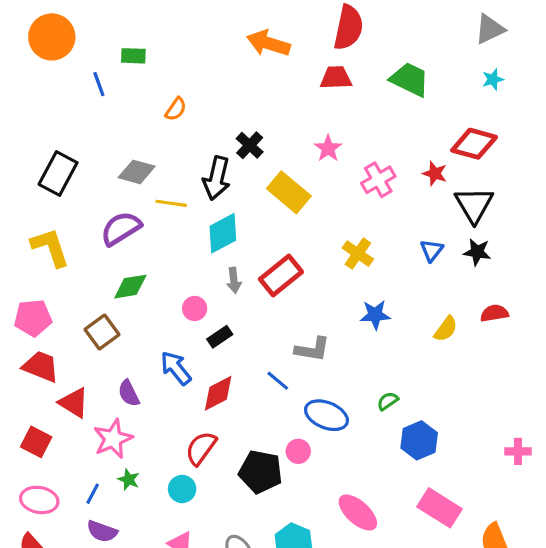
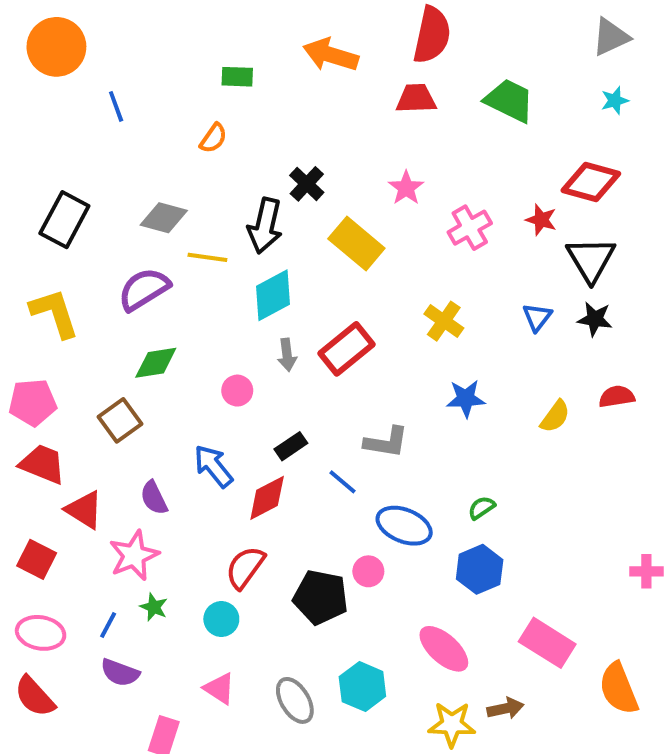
green rectangle: (133, 56) -> (237, 77), moved
black rectangle: (220, 337) -> (291, 446), moved
blue hexagon: (419, 440) -> (480, 569), moved

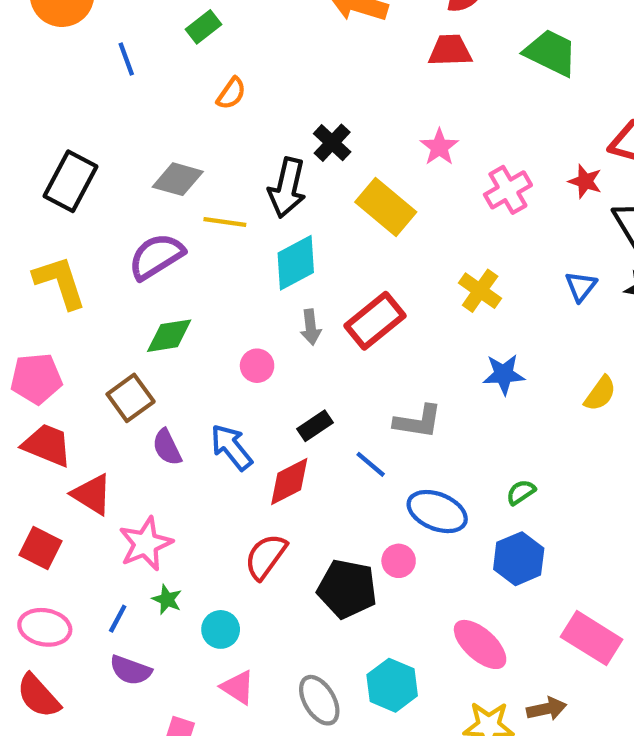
green rectangle: (237, 77) -> (203, 27), moved, turned -40
purple semicircle: (154, 498) -> (167, 447), moved
cyan circle: (221, 619) -> (221, 629), moved

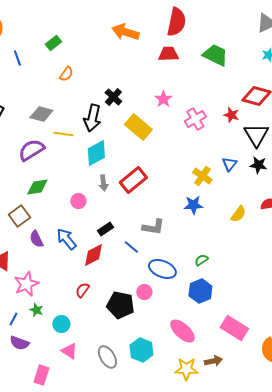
yellow cross: (480, 291) -> (202, 176), moved
red semicircle: (266, 557) -> (82, 290), size x0.7

